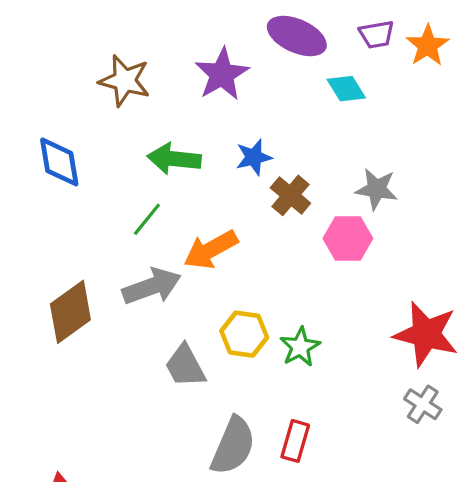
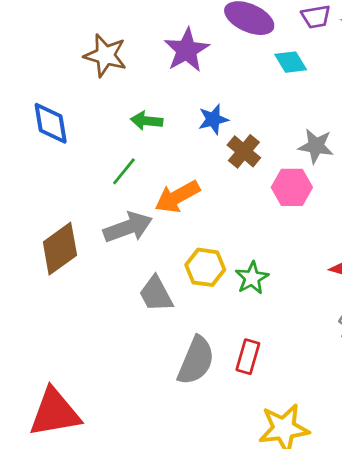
green arrow: (174, 159) -> (147, 121), size x0.7

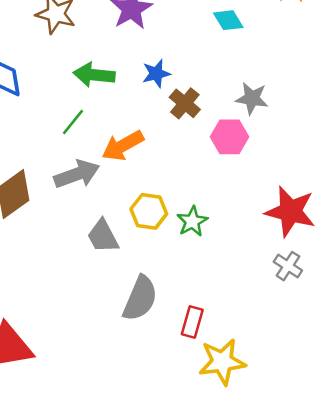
green arrow: (147, 121) -> (94, 75), size x1.4
red rectangle: (248, 357) -> (192, 322), moved

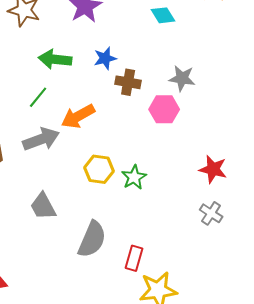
brown cross: (185, 103) -> (128, 82), turned -30
red star: (290, 211) -> (213, 169), size x0.7
gray trapezoid: (103, 236) -> (43, 206), moved

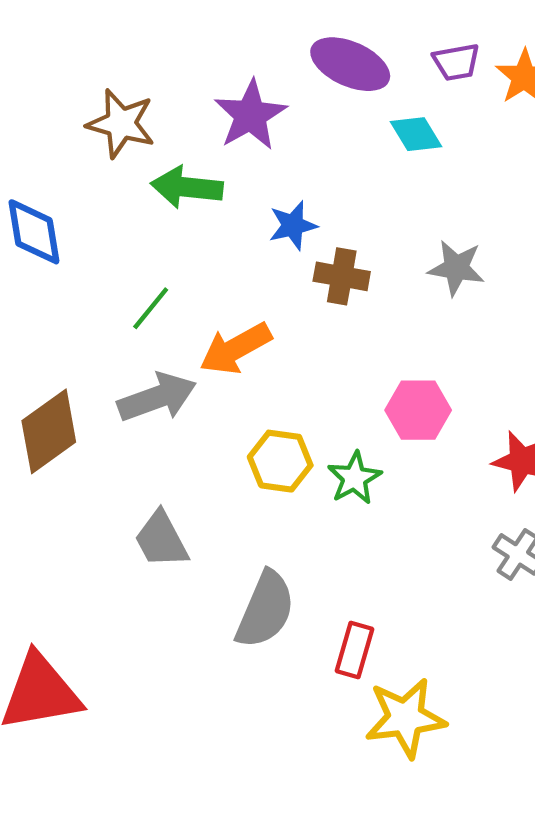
green arrow: (55, 59) -> (187, 187), moved
pink hexagon: (164, 109) -> (418, 410), moved

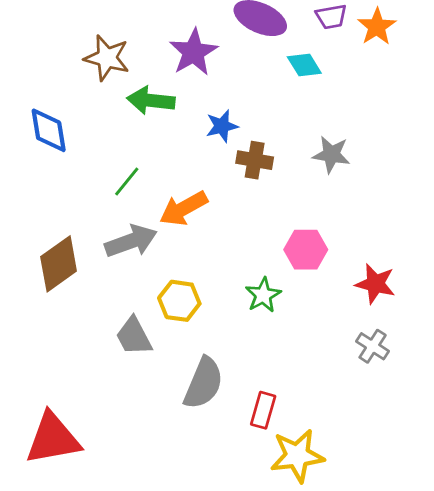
yellow hexagon: (280, 461) -> (179, 301), moved

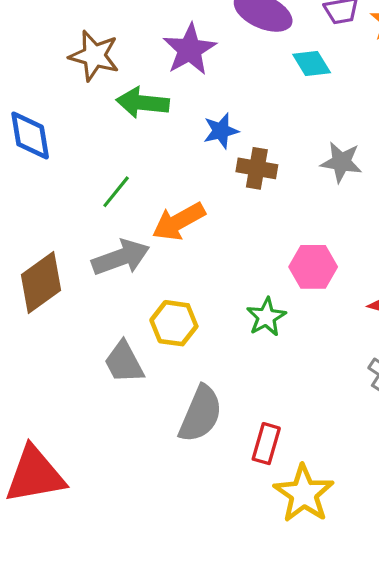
yellow star: (297, 456) -> (304, 494), turned -30

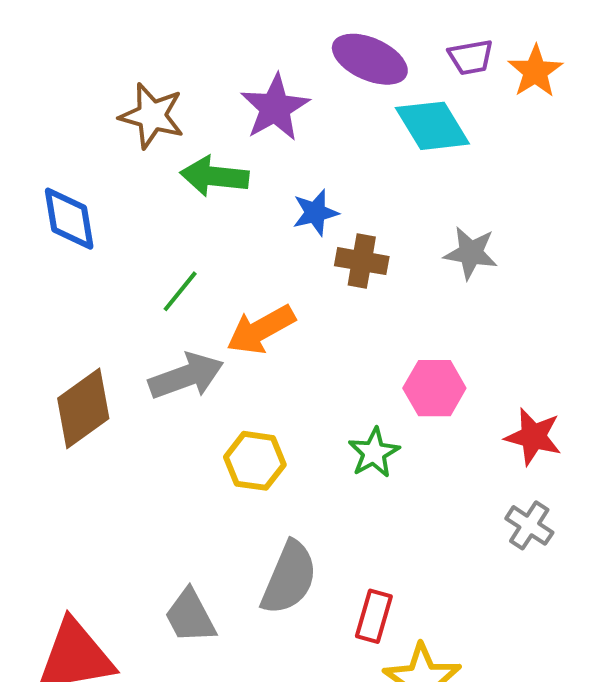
cyan diamond: (312, 64) -> (432, 126), size x1.5
gray trapezoid: (124, 362) -> (190, 616), moved

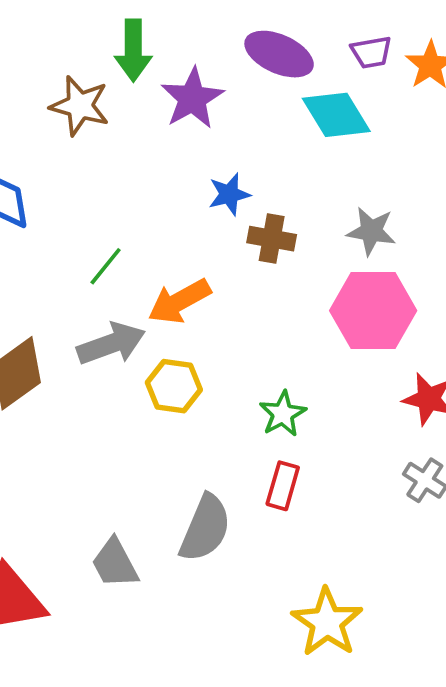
green arrow: (214, 176) -> (133, 50), moved, turned -96
pink hexagon: (434, 388) -> (373, 311), moved, size x1.5
yellow hexagon: (255, 461) -> (174, 386), moved
red rectangle: (374, 616) -> (283, 486), moved

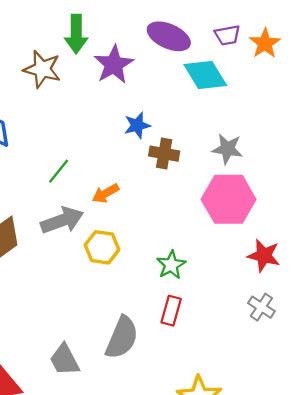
orange arrow: (179, 301) -> (106, 193), size x0.7

